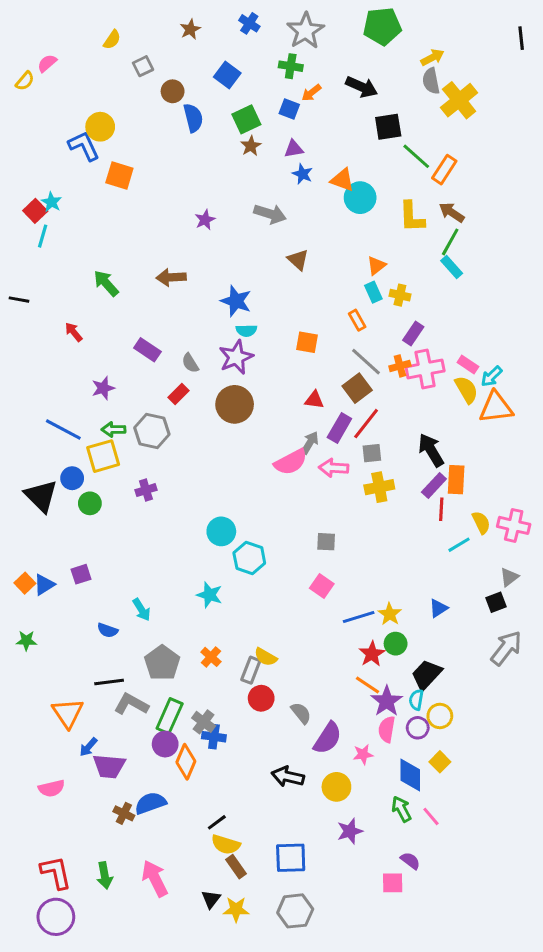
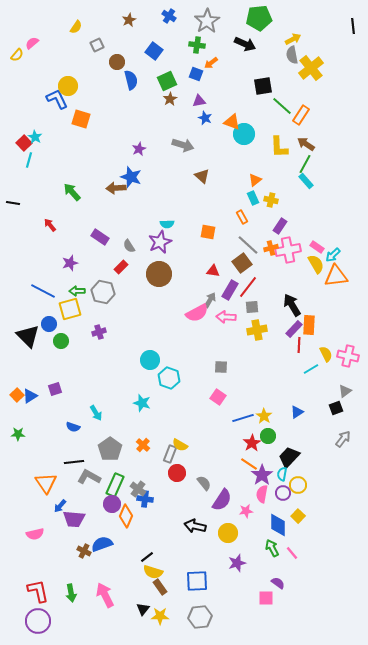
black arrow: (362, 87) -> (245, 44), moved
blue star: (236, 301) -> (131, 177), moved
gray arrow: (506, 648) -> (343, 439), size x0.7

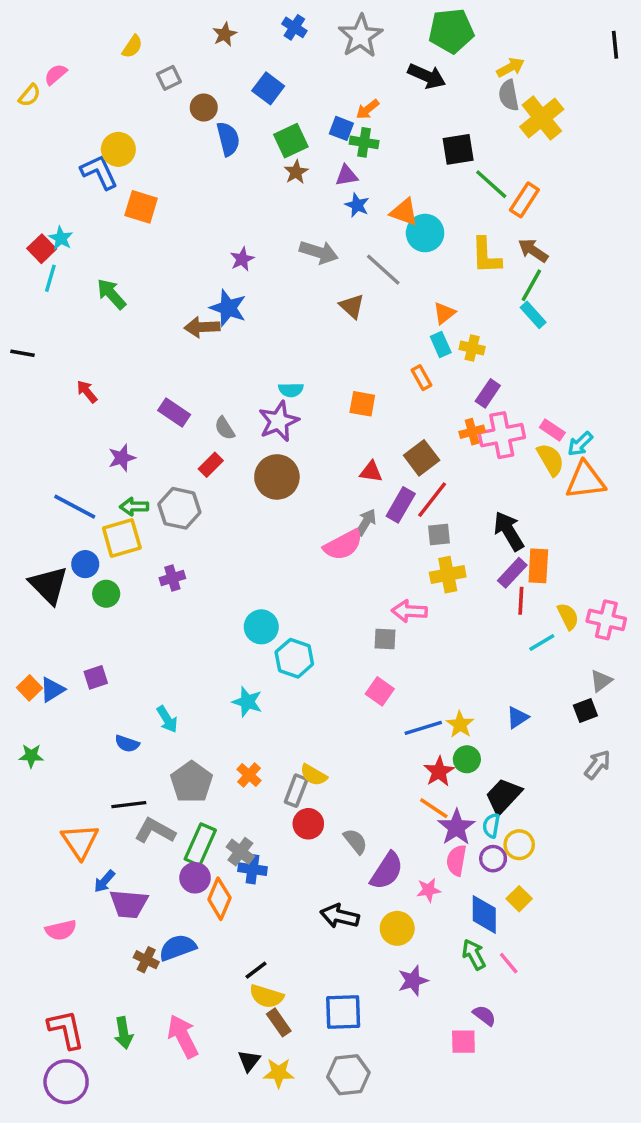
green cross: (197, 45) -> (364, 142), moved
green arrow: (72, 192) -> (111, 294), moved
gray line: (248, 245) -> (383, 270), moved
pink arrow: (226, 317) -> (409, 611), moved

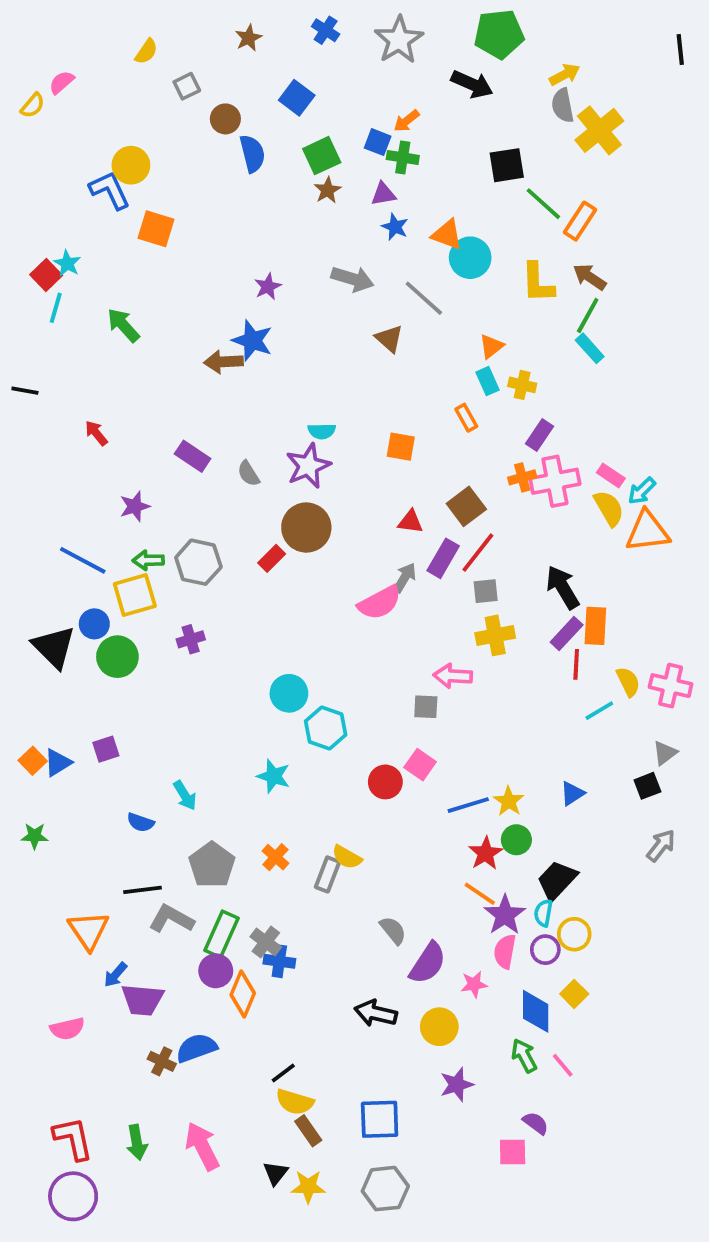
red rectangle: (211, 465) -> (272, 558), moved
green circle: (106, 594) -> (117, 657), size x1.4
red circle: (308, 824) -> (385, 782), moved

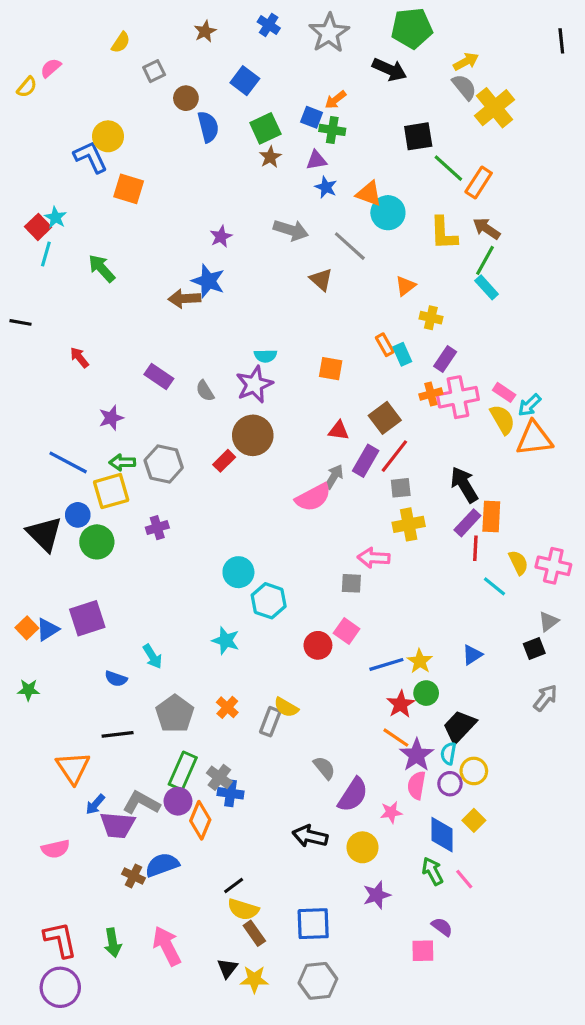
gray semicircle: (563, 105) -> (464, 87), turned 152
cyan rectangle: (487, 381) -> (402, 354), moved
cyan line: (599, 711) -> (495, 586), turned 70
purple square: (106, 749) -> (87, 618), size x1.6
gray L-shape: (171, 919) -> (141, 803), moved

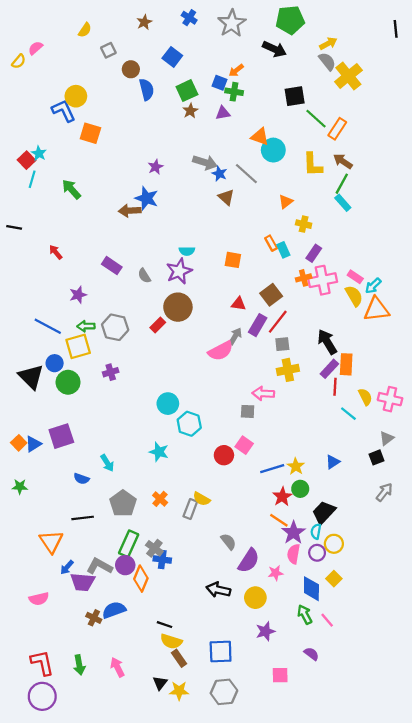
blue star: (326, 187) -> (219, 174), moved
black line: (234, 885) -> (164, 625), turned 56
pink arrow: (167, 946) -> (117, 667), size x0.7
pink square: (423, 951) -> (280, 675), moved

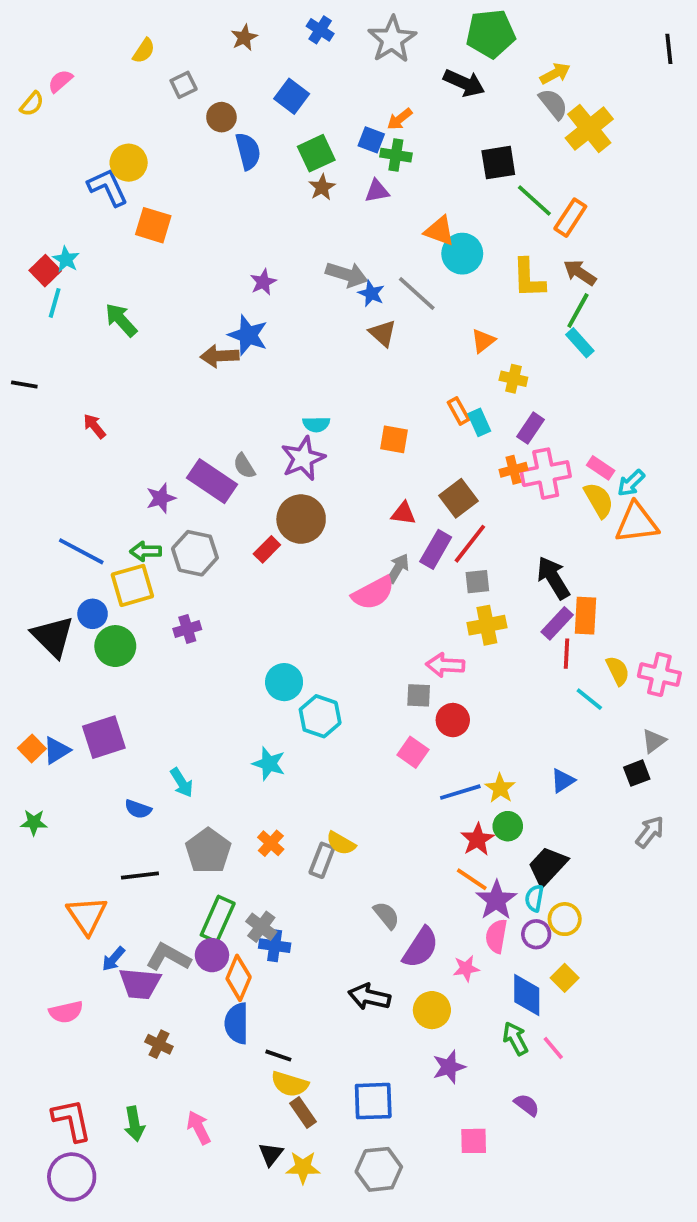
purple rectangle: (112, 266) -> (212, 481), moved, size x1.4
purple star: (78, 295) -> (161, 498), moved
red circle: (224, 455) -> (453, 720), moved
blue semicircle: (114, 610) -> (237, 1023), moved, turned -70

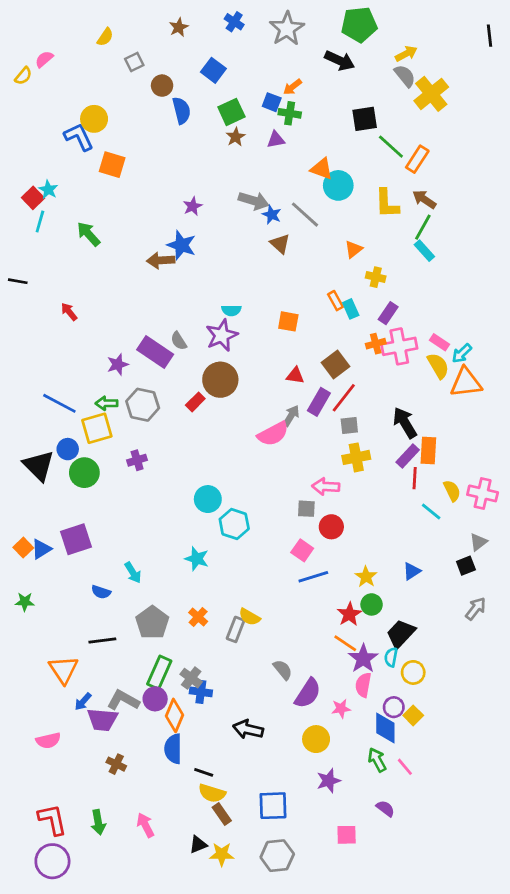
blue line: (460, 792) -> (313, 577), moved
purple circle: (536, 934) -> (394, 707), moved
black arrow: (369, 997) -> (248, 729), moved
black triangle: (271, 1154) -> (198, 845), turned 30

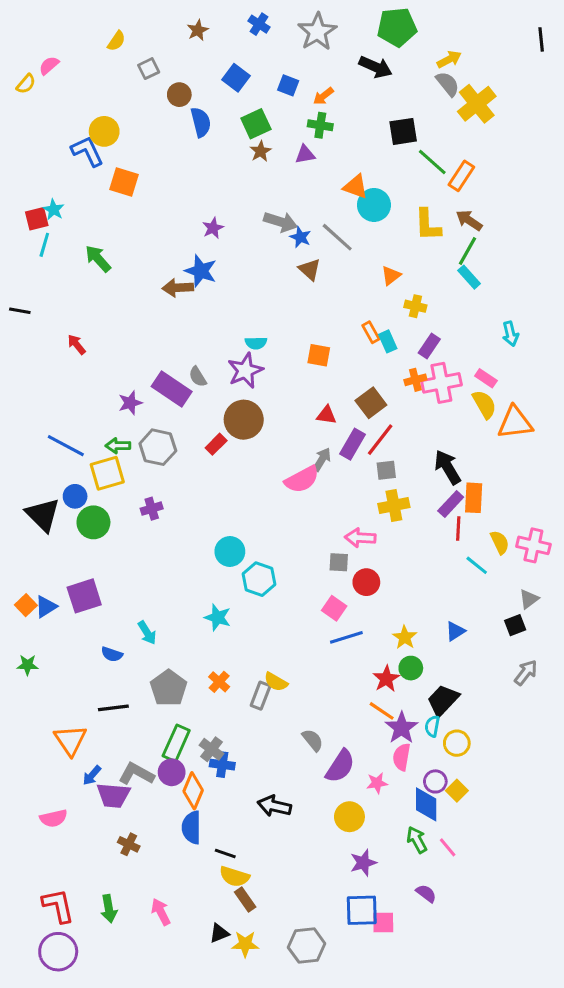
blue square: (272, 102) -> (288, 85), moved
red square: (33, 198) -> (37, 219), turned 30
cyan arrow: (462, 353) -> (510, 334), moved, turned -60
blue square: (273, 806) -> (362, 910), moved

